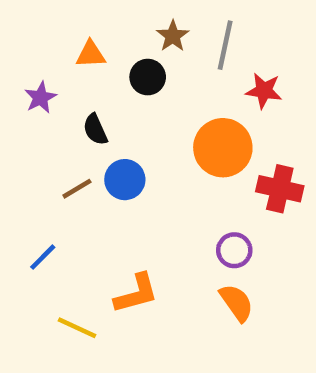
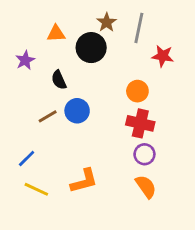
black circle: (148, 77) -> (91, 48), size x1.4
orange circle: (223, 148) -> (137, 91), size x0.6
red cross: (280, 189) -> (140, 123), moved
yellow line: (77, 328) -> (36, 189), moved

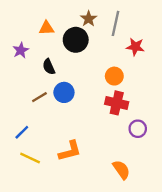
purple circle: (144, 154) -> (138, 129), moved
orange semicircle: (146, 187) -> (121, 170), moved

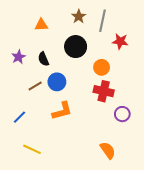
black circle: (76, 40) -> (76, 47), moved
purple star: (21, 50) -> (19, 57), moved
orange L-shape: (70, 151) -> (62, 111), moved
yellow line: (30, 158) -> (32, 149), moved

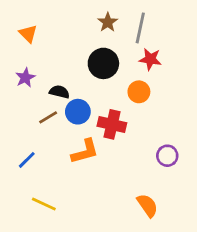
orange triangle: (41, 25) -> (28, 34), moved, turned 48
red star: (120, 41) -> (150, 59), moved
black semicircle: (43, 59) -> (59, 92), moved, turned 128
red cross: (104, 91) -> (112, 124), moved

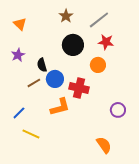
brown star: (108, 22) -> (66, 16), moved
gray line: (140, 28) -> (99, 20), turned 40
black semicircle: (59, 92) -> (42, 65), turned -120
yellow line: (44, 204) -> (31, 134), moved

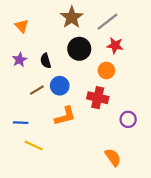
brown star: (66, 16) -> (72, 17), size x1.5
black semicircle: (42, 65) -> (46, 61), moved
red cross: (79, 88) -> (98, 98), moved
blue line: (19, 113) -> (21, 123), turned 48

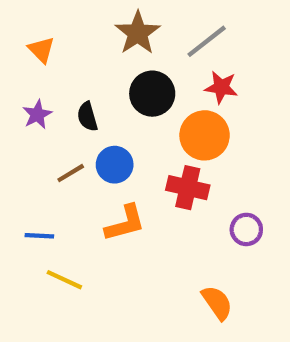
orange circle: (106, 71) -> (205, 135), size x1.5

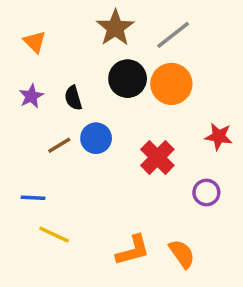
red star: (221, 87) -> (219, 136), moved
orange circle: (205, 135) -> (171, 84), moved
red cross: (188, 188) -> (157, 157), turned 32
orange L-shape: (125, 223) -> (133, 250), moved

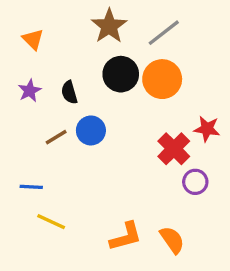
red cross: (157, 157) -> (174, 149), moved

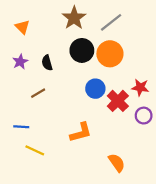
blue circle: (91, 130) -> (95, 89), moved
purple circle: (195, 182) -> (144, 116), moved
orange L-shape: (126, 237) -> (81, 132), moved

